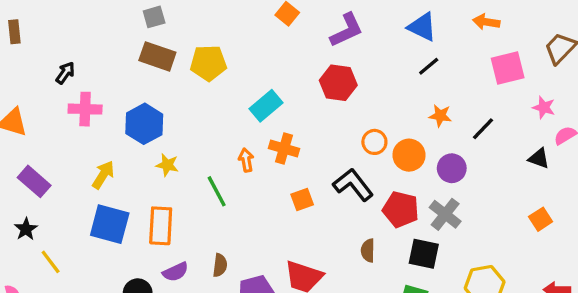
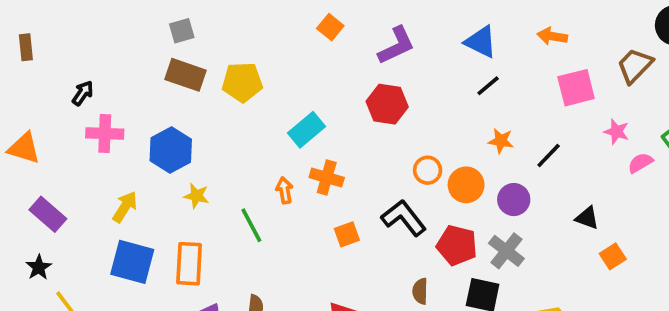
black triangle: (539, 158) -> (587, 218), moved

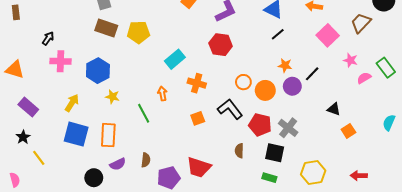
pink square: (576, 88) -> (328, 35), turned -30
orange cross: (327, 178) -> (197, 83), moved
purple circle: (514, 200) -> (292, 86), moved

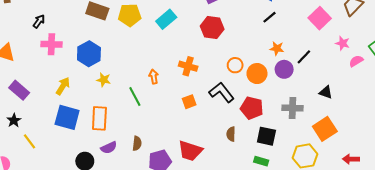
cyan rectangle: (175, 59) -> (166, 19), moved
gray cross: (288, 128) -> (292, 108), moved, turned -36
orange square: (348, 131) -> (325, 129), moved, size x1.6

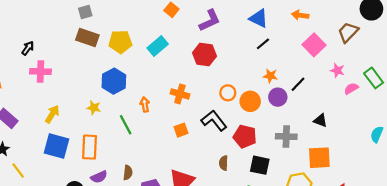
blue hexagon: (89, 54) -> (114, 81), moved
orange square: (325, 129) -> (319, 158), turned 30

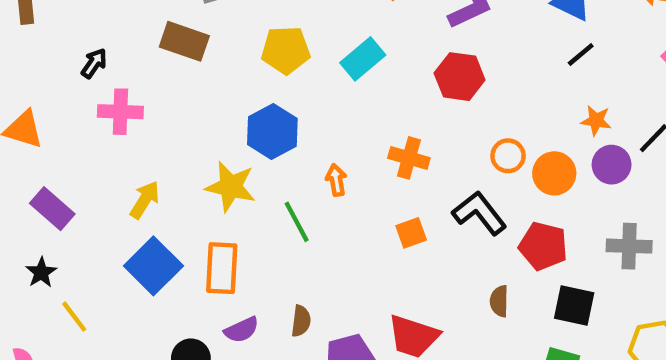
brown rectangle: (87, 38) -> (184, 41), moved
yellow star: (94, 108) -> (231, 187), size x1.6
blue square: (56, 146) -> (153, 266), turned 30

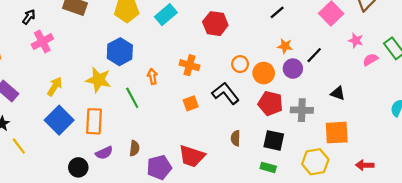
pink cross: (120, 112) -> (42, 42), turned -30
red pentagon: (543, 246) -> (270, 103), moved

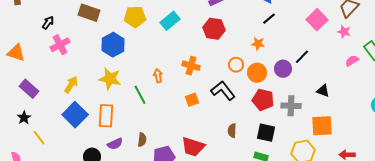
pink star: (356, 40) -> (344, 32), moved
orange star: (285, 46) -> (258, 44), moved
blue hexagon: (120, 52) -> (113, 45), moved

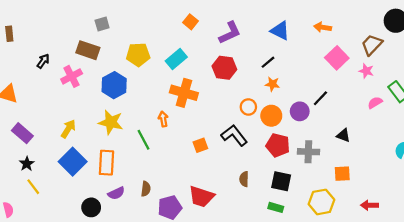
black line: (269, 19) -> (268, 62), moved
pink cross: (60, 45) -> (72, 76), moved
orange cross: (191, 66) -> (184, 93), moved, size x1.4
black star: (24, 118) -> (27, 164), moved
orange square: (322, 126) -> (342, 174), size x0.7

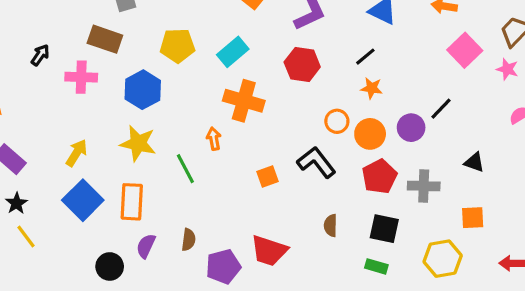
pink cross: (72, 76) -> (81, 77), turned 30
red pentagon: (278, 145) -> (380, 177), turned 30
purple semicircle: (116, 193) -> (146, 246), turned 140

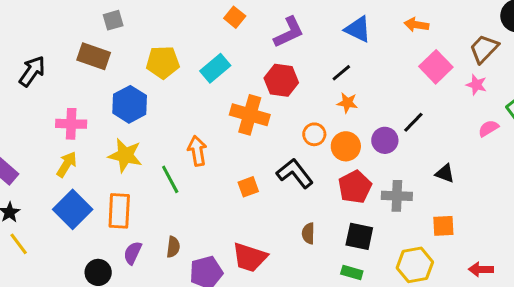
black arrow: (40, 55) -> (32, 71), size x1.5
pink cross: (81, 77) -> (71, 124), moved
orange cross: (244, 101) -> (250, 115), moved
orange arrow: (214, 139) -> (197, 151), size x1.4

